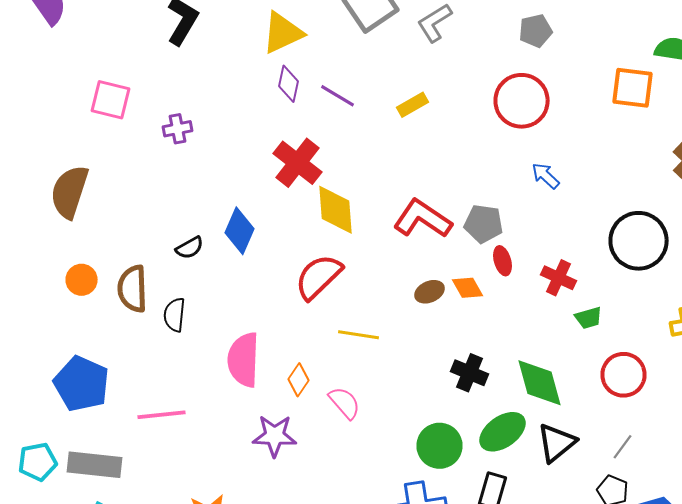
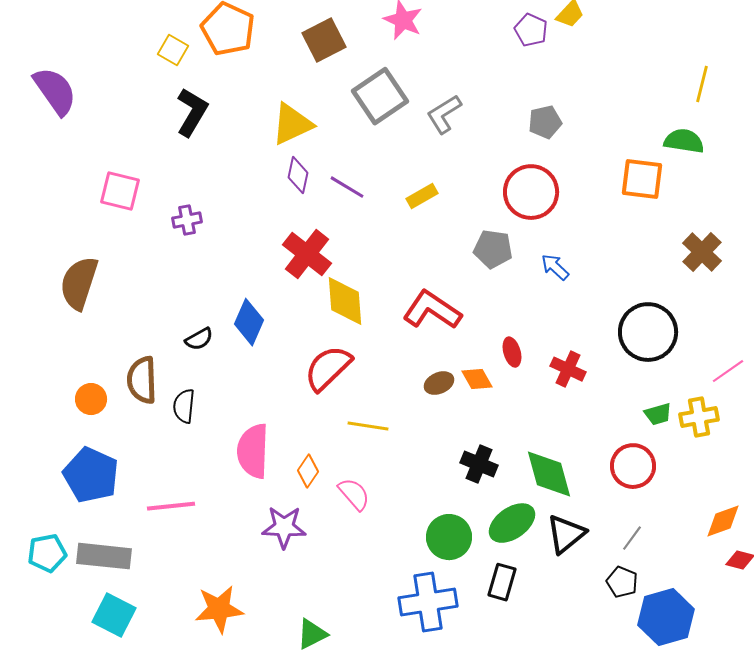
gray pentagon: (484, 224) -> (493, 249), moved
orange circle: (82, 280) -> (91, 399), moved
green trapezoid: (588, 318) -> (658, 414), moved

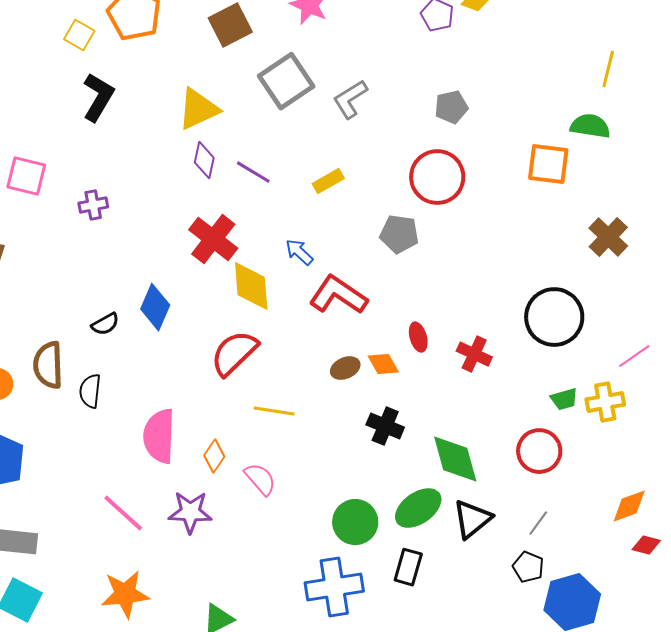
blue arrow: (555, 267) -> (299, 252), moved
black cross: (479, 464) -> (385, 426), moved
pink line: (171, 506) -> (123, 513), moved, turned 48

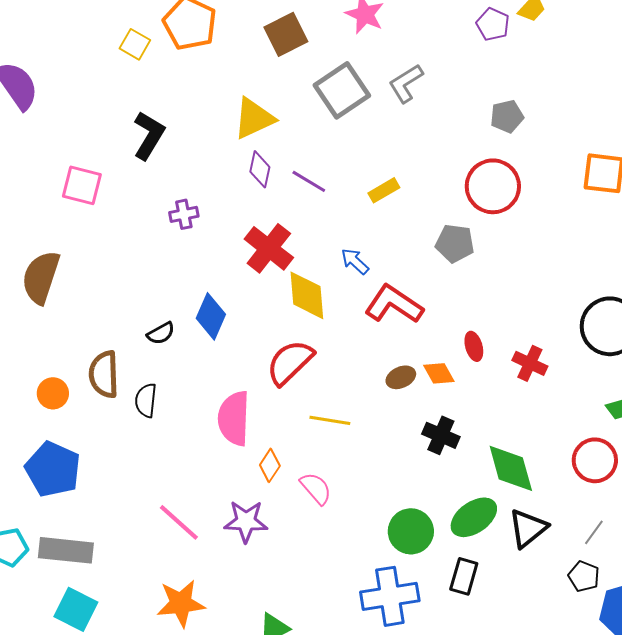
black L-shape: (98, 97) -> (149, 135), moved
gray L-shape: (350, 99) -> (406, 83), moved
purple cross: (93, 205) -> (184, 214), moved
pink semicircle: (159, 436) -> (234, 418), moved

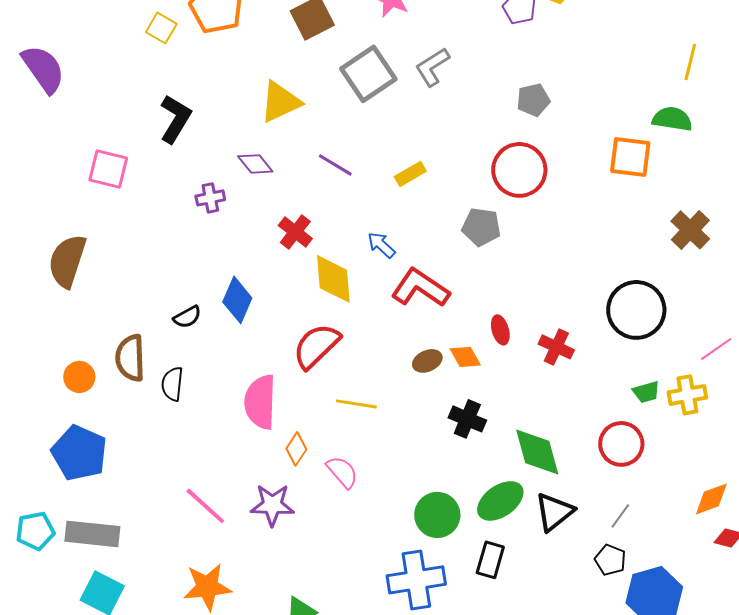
purple diamond: (260, 169) -> (255, 164), moved, turned -51
red cross: (269, 248) -> (295, 232), size x0.7

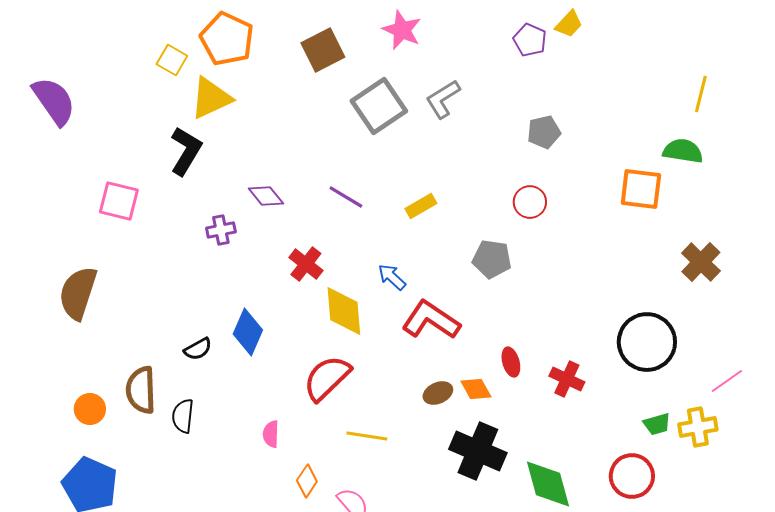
yellow triangle: (280, 102) -> (211, 98), moved
red circle: (519, 170) -> (530, 202), size x0.6
pink semicircle: (260, 402) -> (271, 434), size x0.5
black cross: (467, 419) -> (478, 451), size x1.5

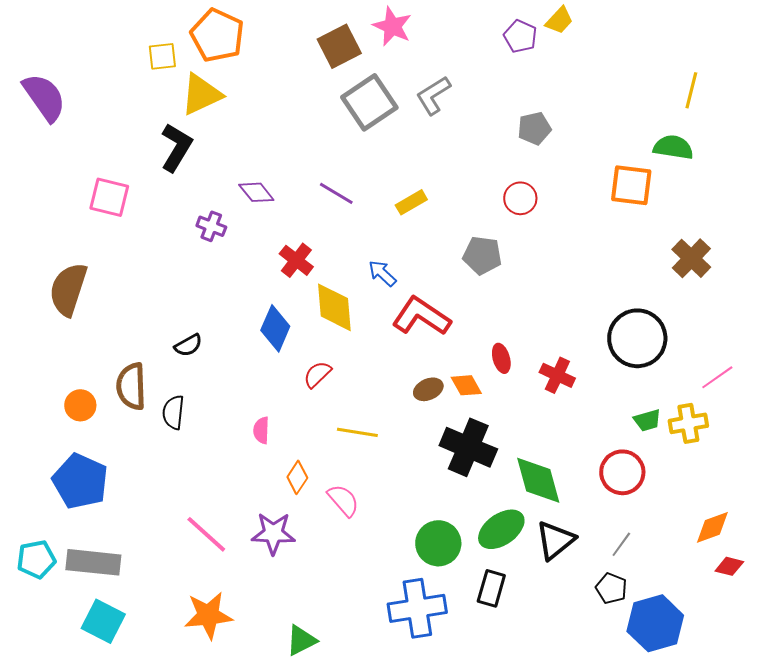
brown square: (323, 50) -> (339, 46), moved
yellow square: (172, 60) -> (162, 56), turned -36
purple cross: (221, 230) -> (211, 226), turned 32
blue diamond: (248, 332) -> (275, 328), moved
red semicircle: (327, 378) -> (317, 374), size x0.6

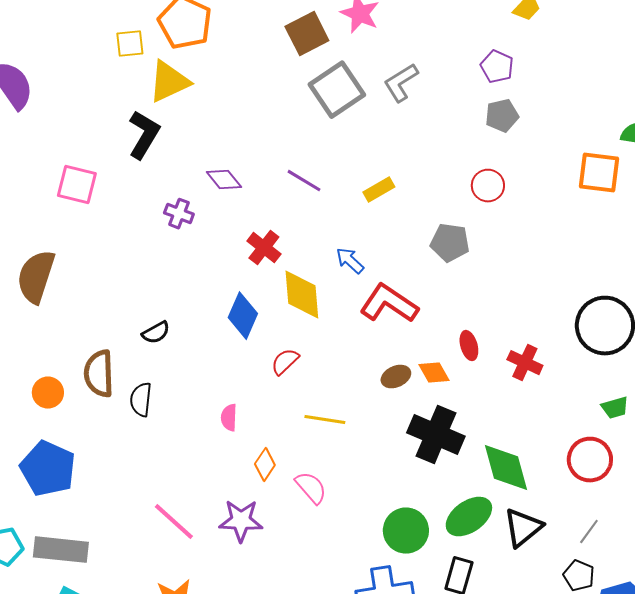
purple pentagon: (520, 36) -> (497, 67), moved

